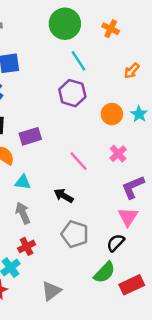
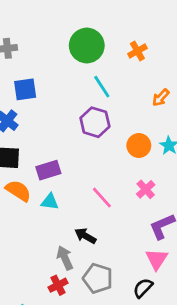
orange cross: (111, 29) -> (137, 51), turned 35
cyan triangle: (23, 182) -> (50, 202), moved
gray arrow: (23, 213) -> (65, 258), moved
red cross: (27, 246) -> (58, 285), moved

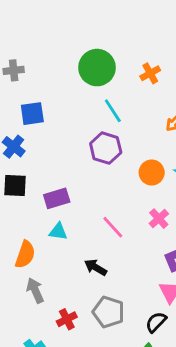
orange semicircle: (18, 191) -> (25, 254), moved, turned 76
gray arrow: (65, 258) -> (35, 290), moved

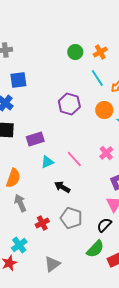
green circle: (97, 68) -> (75, 52), moved, size x0.6
cyan line: (113, 111) -> (97, 78), moved
orange circle: (152, 173) -> (104, 110), moved
cyan triangle: (58, 231) -> (47, 162), moved, turned -32

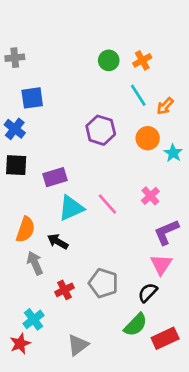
cyan triangle: (47, 162) -> (71, 208), size x1.5
black arrow: (62, 187) -> (58, 242), moved

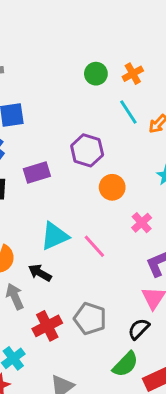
orange circle: (148, 138) -> (112, 187), moved
purple rectangle: (55, 177) -> (37, 173), moved
pink line: (107, 204) -> (94, 246), moved
red cross: (64, 290) -> (47, 326), size x1.4

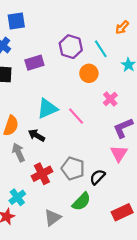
cyan line: (128, 112) -> (101, 49), moved
black semicircle: (139, 329) -> (97, 177), moved
green semicircle: (125, 364) -> (81, 202), moved

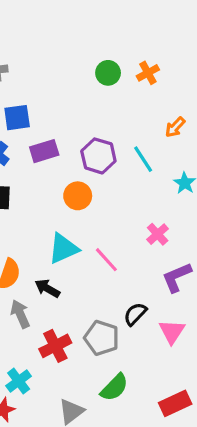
purple rectangle: (34, 63) -> (44, 151), moved
orange circle: (89, 73) -> (78, 196), moved
pink triangle: (119, 153) -> (172, 332), moved
black semicircle: (97, 177) -> (135, 314), moved

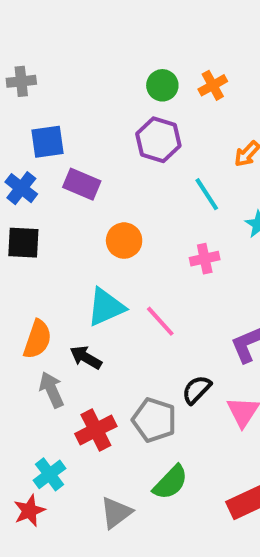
purple rectangle: (44, 151) -> (82, 184), turned 40
purple hexagon: (98, 156) -> (158, 140), moved
pink cross: (158, 234) -> (205, 259), moved, turned 30

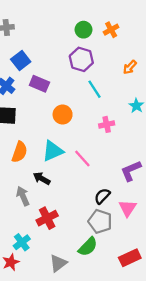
blue square: (47, 142) -> (21, 61), turned -30
cyan line: (207, 194) -> (95, 89), moved
orange semicircle: (37, 339) -> (20, 152), moved
gray pentagon: (154, 420) -> (100, 221), moved

